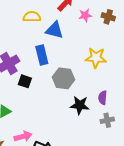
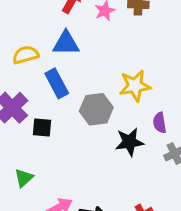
yellow semicircle: (32, 17) -> (26, 55), moved
yellow star: (96, 58) -> (135, 86), moved

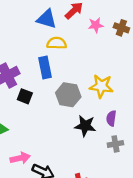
blue triangle: (66, 43) -> (47, 19), moved
yellow semicircle: (26, 55) -> (57, 43), moved

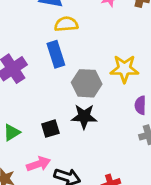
black square: (25, 96) -> (50, 129), moved, turned -32
black star: (85, 126) -> (84, 116), moved

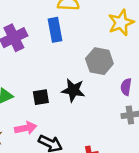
yellow star: (124, 69) -> (121, 23), moved, turned -30
gray hexagon: (87, 83) -> (99, 61), moved

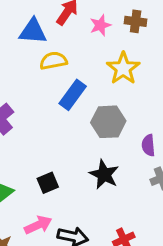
blue rectangle: (55, 30) -> (73, 95), moved, turned 60
black star: (73, 90) -> (104, 174), moved, turned 30

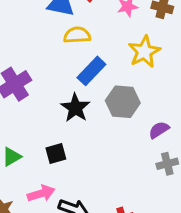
purple semicircle: (148, 145) -> (159, 130), turned 55
black star: (104, 174) -> (75, 108), moved

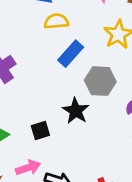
black star: (75, 108) -> (76, 111), moved

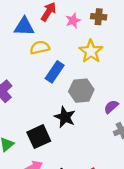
black square: (40, 131) -> (39, 137), size x1.5

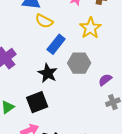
yellow semicircle: (40, 47) -> (44, 21), turned -144
black star: (65, 117) -> (48, 73), moved

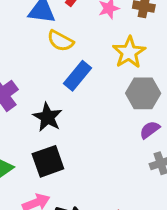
gray hexagon: (79, 63) -> (143, 93), moved
black star: (48, 73) -> (47, 117), moved

